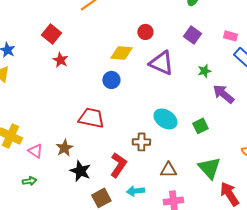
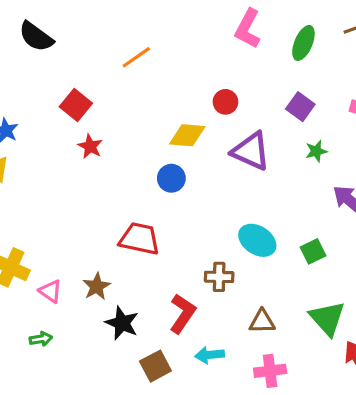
green star: (204, 71) -> (316, 151), moved

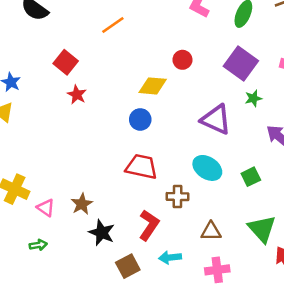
purple square: (300, 107) -> (241, 64), size x1.5
purple triangle: (251, 151) -> (216, 119), moved
red trapezoid: (140, 239) -> (141, 167), moved

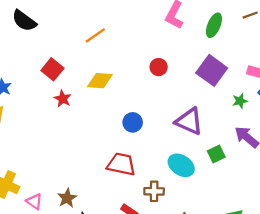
yellow diamond: (153, 86) -> (100, 81), moved
green star: (253, 98) -> (240, 101), moved
blue circle: (140, 119) -> (133, 122), moved
green square: (251, 177) -> (216, 154), moved

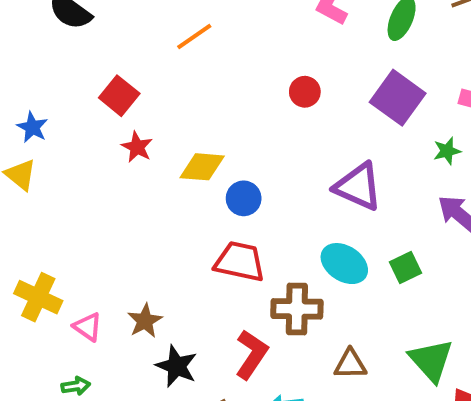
yellow diamond: (100, 81) -> (202, 167), moved
blue circle: (133, 122) -> (244, 198), moved
green square: (216, 154) -> (406, 267), moved
brown cross: (154, 191) -> (297, 309), size x1.4

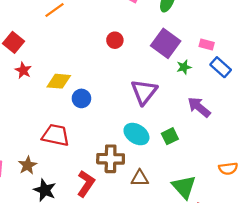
green star: (447, 151) -> (184, 67), moved
purple triangle: (358, 187) -> (144, 92), turned 44
red trapezoid: (240, 262) -> (56, 135), moved
brown triangle: (350, 364) -> (140, 178), moved

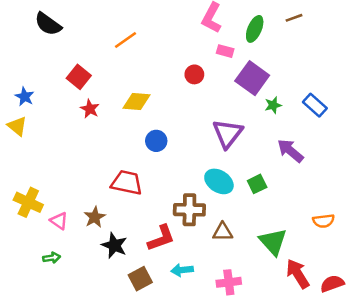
pink rectangle: (207, 44) -> (225, 51), moved
yellow diamond: (59, 81) -> (137, 101), moved
red L-shape: (86, 184) -> (161, 238), turned 36

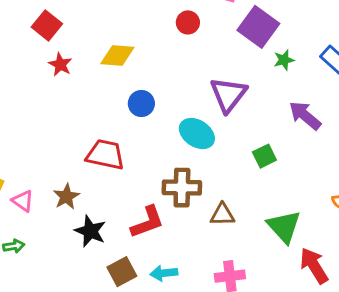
cyan ellipse: (219, 181) -> (197, 134), moved
cyan arrow: (182, 270) -> (164, 273), moved

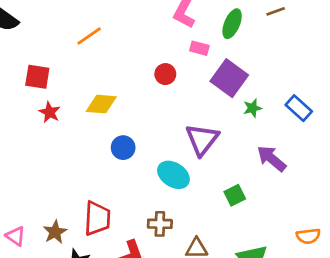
red square: (47, 25) -> (37, 77), turned -30
red trapezoid: (105, 155) -> (97, 218), moved, turned 81
brown cross: (182, 188) -> (160, 224), size x0.7

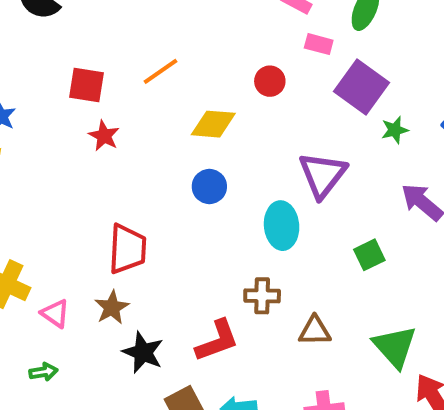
orange line: (89, 36) -> (161, 71), moved
yellow diamond: (101, 104) -> (213, 124), moved
cyan ellipse: (173, 175) -> (282, 226), turned 52
red trapezoid: (97, 218) -> (127, 249), moved

